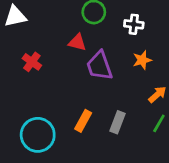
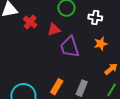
red triangle: (77, 42) -> (54, 30), turned -32
red cross: (32, 62) -> (30, 22), moved

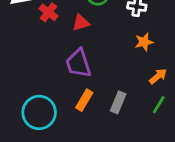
purple trapezoid: (70, 47) -> (78, 63), moved

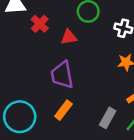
gray rectangle: (118, 102) -> (108, 118), moved

